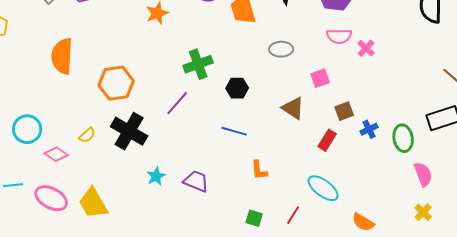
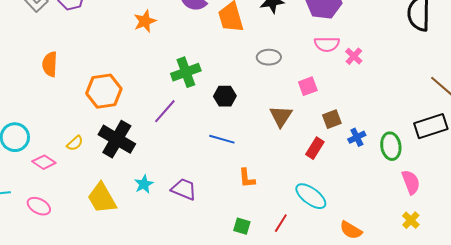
orange semicircle: (62, 56) -> (50, 64), size x0.7
brown triangle: (293, 108) -> (281, 116), turned 30
pink ellipse: (51, 198) -> (39, 206), size x0.7
yellow trapezoid: (93, 203) -> (102, 198), moved

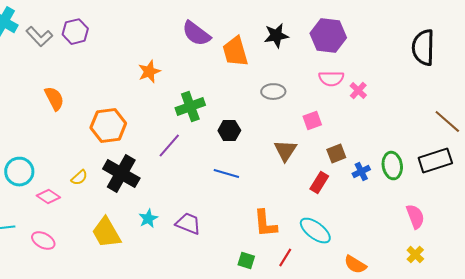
orange star: (145, 21) -> (149, 72), moved
orange semicircle: (50, 64) -> (54, 99), turned 150
green ellipse: (391, 146) -> (392, 166), moved
orange L-shape: (247, 178) -> (265, 224), moved, size x1.4

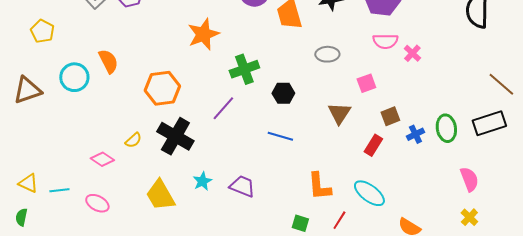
orange star: (149, 72) -> (203, 34), size x1.4
cyan circle: (19, 172) -> (74, 77), moved

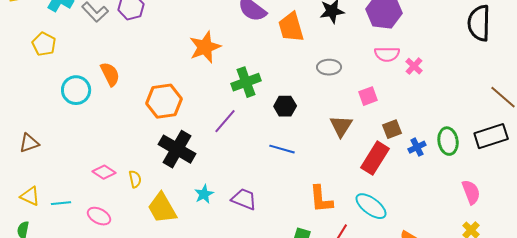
brown triangle: (27, 90) -> (29, 143), moved, size x0.7
yellow semicircle: (133, 140) -> (135, 179), moved, turned -60
red rectangle: (373, 145) -> (375, 158), size x1.5

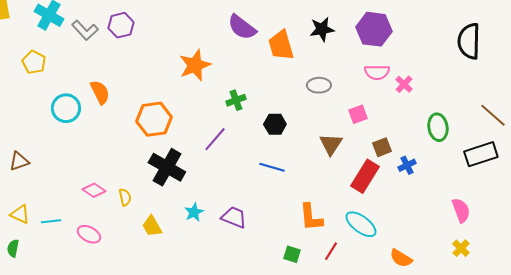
green cross: (246, 82) -> (236, 100), size x0.7
green ellipse: (448, 141) -> (438, 127), moved
yellow trapezoid: (162, 208) -> (152, 226), size x0.7

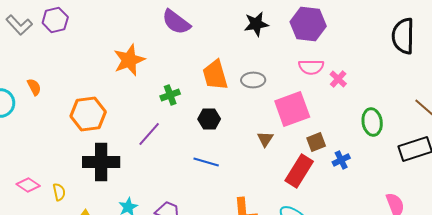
orange trapezoid: (281, 45) -> (215, 75), moved
orange semicircle: (100, 92) -> (34, 87), size x0.7
pink square: (358, 114) -> (292, 109), size x1.8
brown triangle: (331, 144) -> (265, 139), size x0.7
black cross: (167, 167) -> (101, 162), turned -30

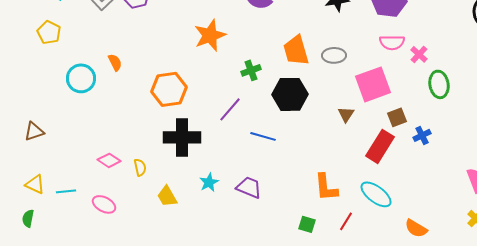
black hexagon: (209, 119) -> (290, 94), size x1.6
green ellipse: (372, 122) -> (439, 84), moved
blue line: (206, 162) -> (263, 136), moved

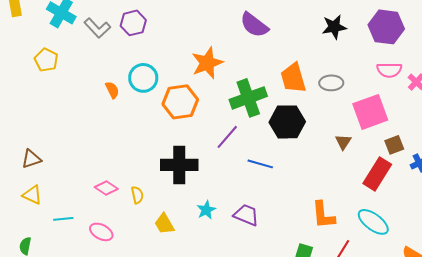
green cross: (251, 70) -> (248, 98), size x1.8
cyan circle: (81, 78) -> (143, 78), moved
orange hexagon: (169, 89) -> (180, 102), moved
yellow triangle: (35, 184) -> (32, 195), moved

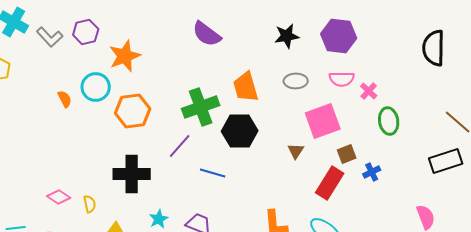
orange star: (207, 63) -> (125, 56), moved
gray ellipse: (331, 83) -> (296, 81), moved

